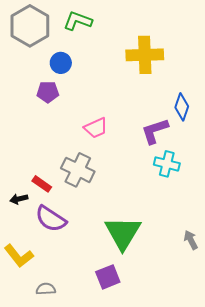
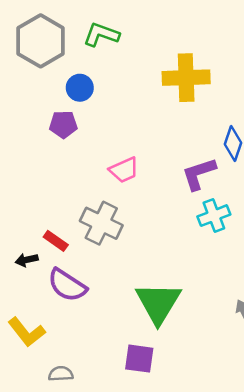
cyan cross: (167, 164) -> (214, 216), turned -35
purple square: (108, 277) -> (139, 359), turned 30

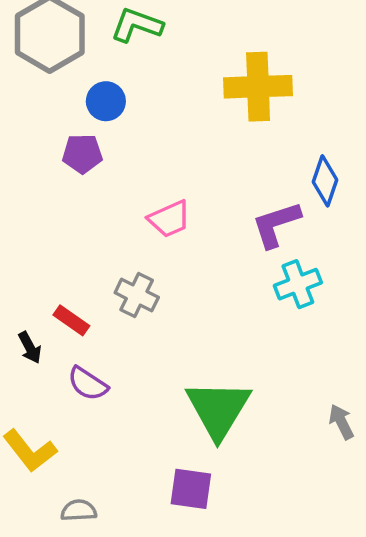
gray cross: (101, 223) -> (137, 295), size x0.7
black arrow: (27, 260) -> (30, 348), turned -105
purple semicircle: (67, 285) -> (88, 384), size x0.7

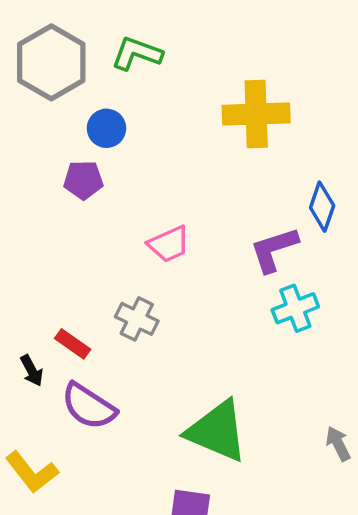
purple semicircle: (88, 384) -> (89, 406), size x1.4
green triangle: (218, 409) -> (217, 431), turned -38

